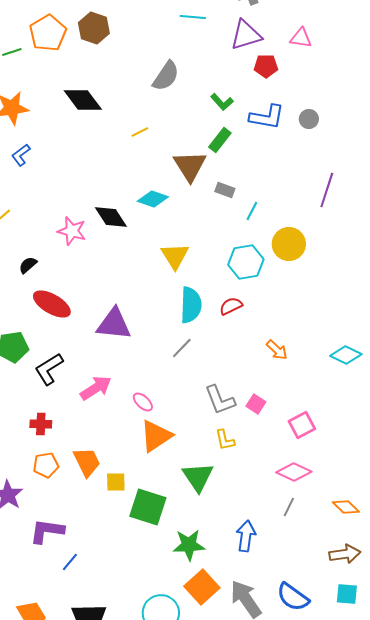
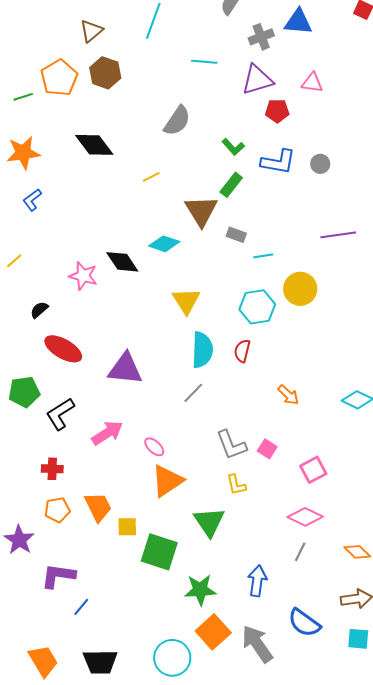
purple line: (327, 190) -> (338, 235), turned 64
cyan line: (252, 211) -> (263, 256), turned 54
red semicircle: (231, 306) -> (242, 351), turned -50
blue semicircle: (293, 597) -> (304, 623), moved

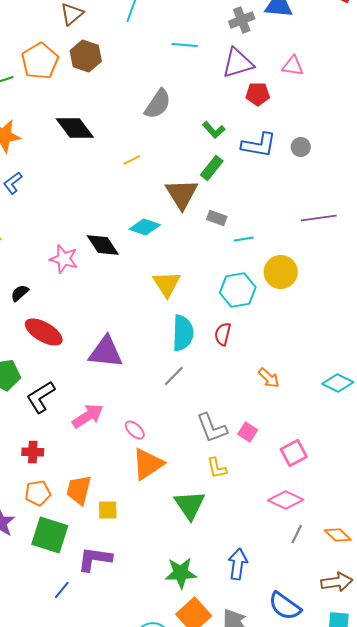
orange trapezoid: (98, 507) -> (79, 490), turned -140
green square: (159, 552) -> (50, 535), moved
gray line: (300, 552) -> (297, 534), moved
purple L-shape: (58, 576) -> (95, 559), moved

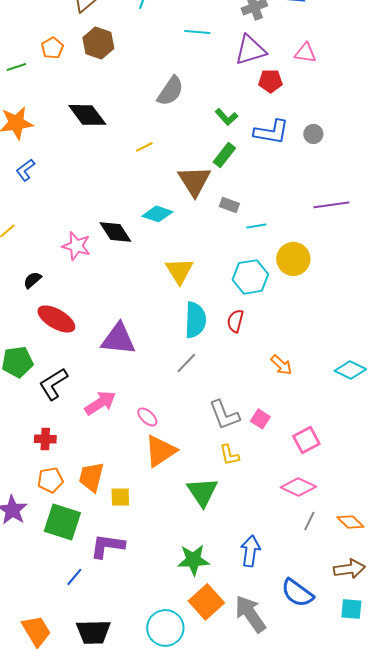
orange pentagon: (40, 61) -> (52, 48), size x0.6

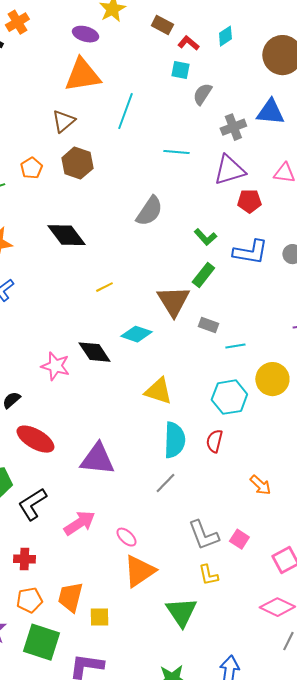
yellow line: (144, 147) -> (104, 287), moved
yellow triangle: (179, 271) -> (158, 391), turned -40

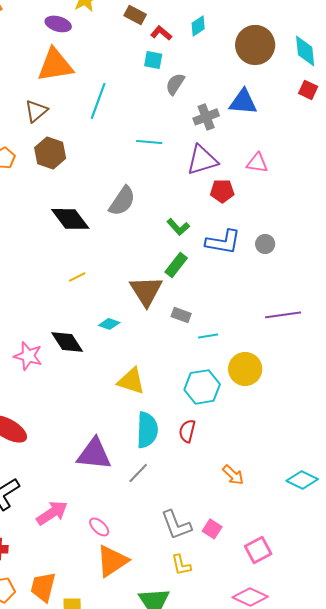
black diamond: (66, 235) -> (70, 219), moved
cyan diamond: (136, 334) -> (109, 324), size x0.7
purple triangle: (97, 459) -> (94, 454), moved

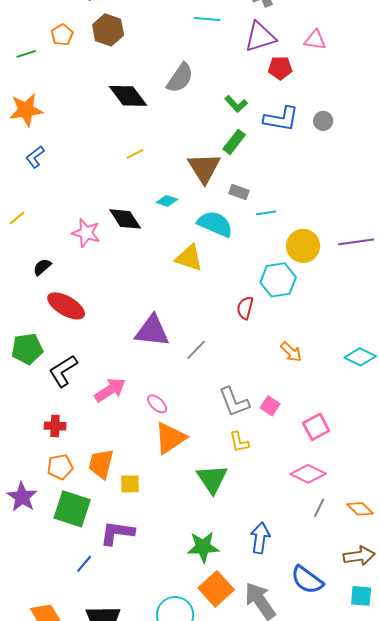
purple line: (283, 315) -> (356, 242), moved
cyan hexagon: (202, 387) -> (278, 280), moved
cyan semicircle: (147, 430) -> (215, 224), moved, turned -69

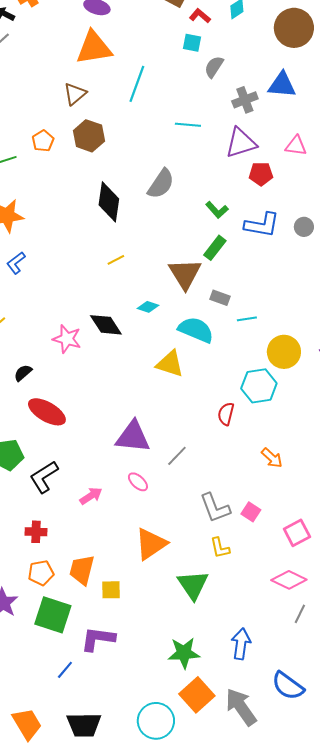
black diamond: (128, 96) -> (109, 202), turned 45
pink arrow: (110, 390) -> (91, 496), size x0.7
pink ellipse: (157, 404) -> (138, 482), moved

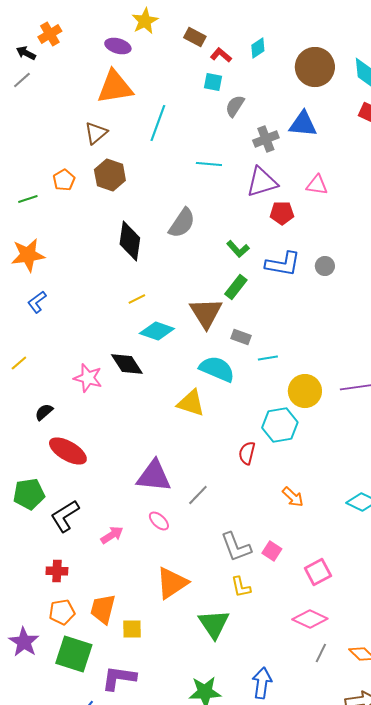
cyan diamond: (148, 307) -> (157, 331), moved, size x1.6

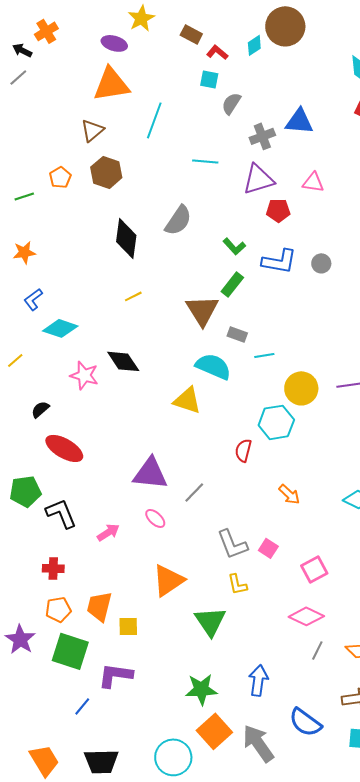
brown circle: (315, 67) -> (285, 26), moved
orange star: (28, 255) -> (24, 252), size x0.7
cyan diamond: (157, 331) -> (60, 328), moved
black L-shape: (65, 516) -> (61, 513), turned 100

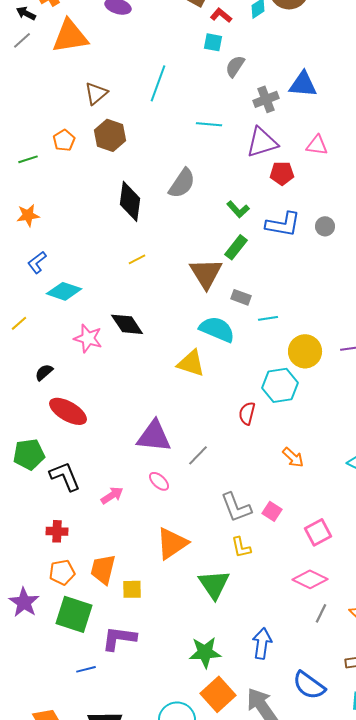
orange triangle: (111, 84) -> (70, 36), moved
blue line: (82, 706) -> (86, 669), turned 36

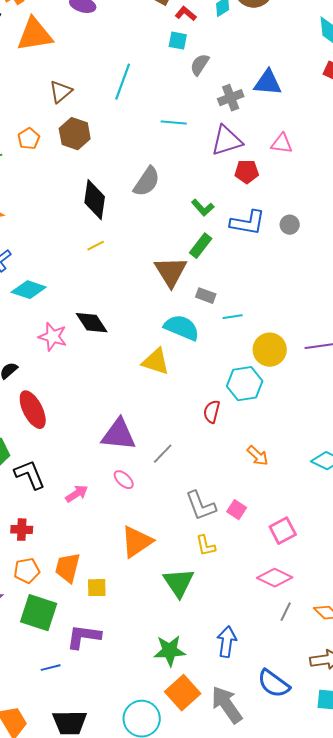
yellow line: (137, 259) -> (96, 246), moved
red ellipse: (68, 411) -> (33, 410), turned 33

